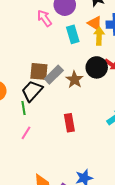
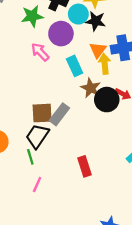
orange triangle: (95, 23) -> (98, 50), turned 42
brown star: (75, 80) -> (91, 88), moved

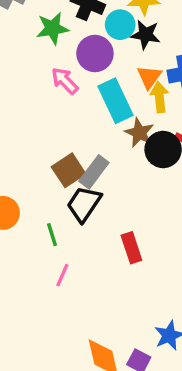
cyan rectangle: (75, 66) -> (115, 101), size x1.4
brown square: (42, 113) -> (69, 170), turned -30
black trapezoid: (37, 136) -> (84, 204), moved

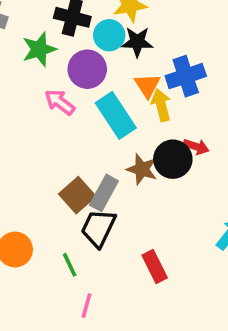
brown star: (139, 133) -> (142, 169), moved

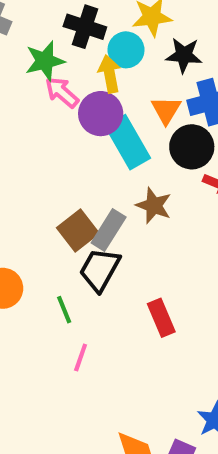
black star: (137, 42) -> (184, 55), moved
purple circle: (87, 69) -> (101, 114), moved
pink arrow: (60, 102) -> (62, 92), moved
yellow arrow: (161, 105) -> (110, 74), moved
black circle: (173, 159) -> (192, 147), moved

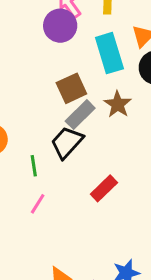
purple circle: (101, 114) -> (60, 26), moved
brown square: (78, 231) -> (71, 88), moved
red rectangle: (161, 318) -> (104, 188), turned 56

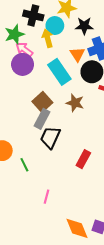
gray rectangle: (80, 115) -> (42, 119), moved
green line: (34, 166) -> (24, 165), moved
pink line: (38, 204) -> (47, 197), moved

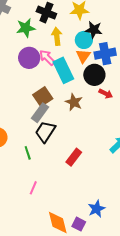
cyan circle: (55, 26) -> (84, 40), moved
pink arrow: (24, 49) -> (47, 58), moved
green line: (24, 165) -> (28, 153), moved

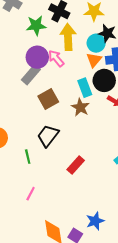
yellow arrow: (57, 36) -> (68, 37), size x1.4
cyan rectangle: (63, 70) -> (85, 88), moved, size x0.7
gray rectangle: (40, 113) -> (31, 75), moved

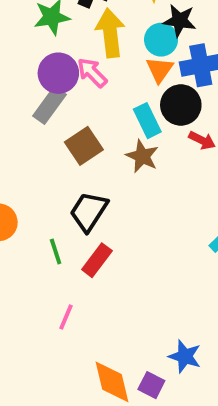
red rectangle: (76, 165) -> (97, 260), moved
blue star: (95, 221) -> (185, 356), turned -30

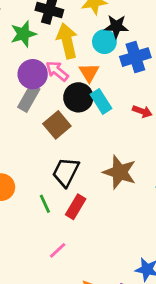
orange triangle: (160, 70) -> (89, 73), moved
black circle: (181, 105) -> (78, 97), moved
brown star: (142, 156) -> (120, 172), moved, size x1.4
pink line: (66, 317) -> (58, 250), turned 30

